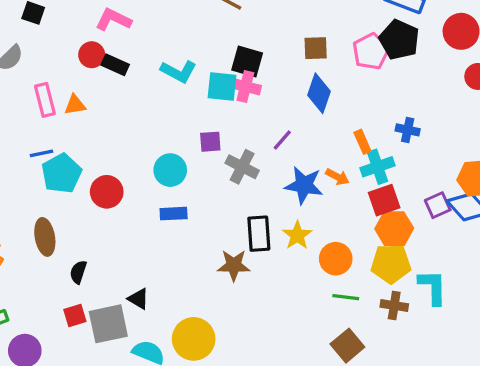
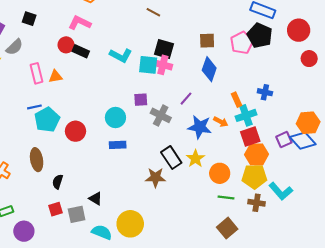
black rectangle: (259, 234) -> (171, 158), turned -30
cyan L-shape: (433, 287) -> (281, 191), turned 140
gray square: (108, 324) -> (77, 214), size x0.7

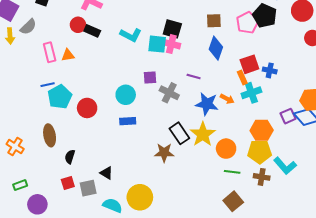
purple line: (186, 99) -> (194, 77), turned 64
red square: (250, 136) -> (249, 64), moved
yellow star: (195, 159) -> (203, 134), size x1.4

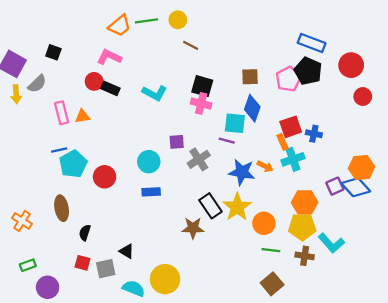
cyan square: (157, 44) -> (235, 123), moved
gray cross: (169, 93) -> (199, 159), turned 30
red square: (68, 183) -> (82, 263), turned 32

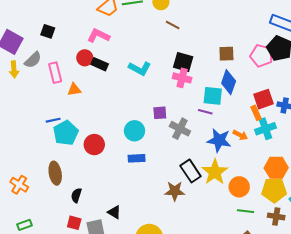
pink pentagon: (288, 79) -> (261, 56), turned -30
pink rectangle: (62, 113) -> (55, 73), moved
gray cross: (199, 159) -> (180, 129), turned -30

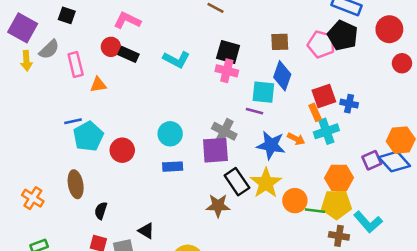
purple square: (160, 113) -> (215, 150), moved, size x1.6
green line: (246, 211) -> (315, 211), moved

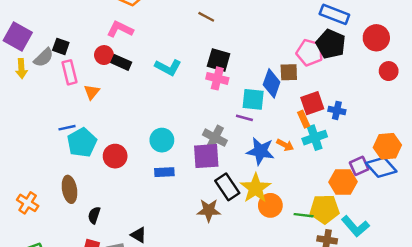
black square: (67, 15) -> (61, 46), moved
brown square: (280, 42) -> (289, 72), moved
orange triangle: (98, 85) -> (92, 92), turned -42
orange hexagon: (339, 178) -> (343, 182), moved
orange circle: (295, 201) -> (270, 205), moved

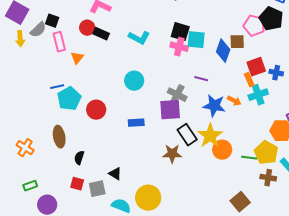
cyan square: (253, 99) -> (196, 40), moved
cyan circle: (162, 140) -> (134, 81), moved
yellow pentagon: (325, 209) -> (266, 153), turned 30

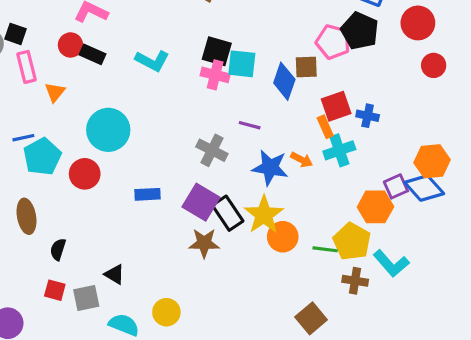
cyan circle: (134, 81) -> (108, 130), moved, size x1.4
purple square: (170, 110) -> (201, 202), moved, turned 35
yellow circle: (148, 198) -> (166, 312), size x0.7

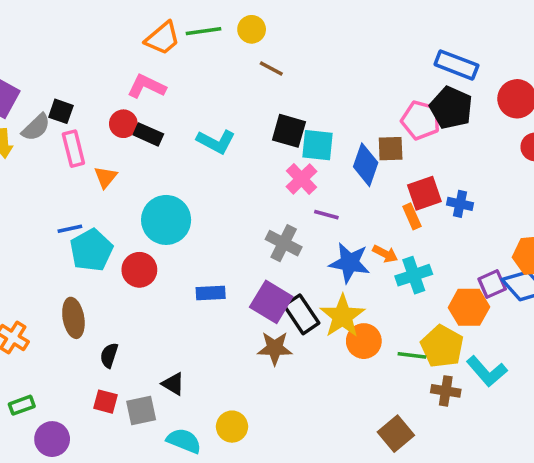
pink cross: (215, 75) -> (301, 179), moved, turned 32
cyan cross: (339, 150) -> (414, 275), moved

